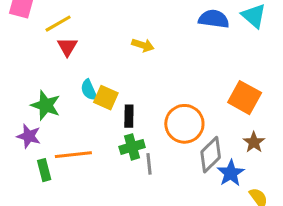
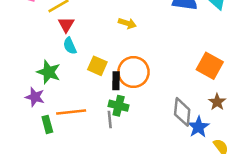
cyan semicircle: (89, 90) -> (70, 46), moved
orange circle: (184, 124) -> (133, 72), moved
green cross: (132, 147) -> (119, 106), turned 30
gray diamond: (211, 155) -> (182, 112), turned -40
gray line: (149, 164) -> (110, 119), moved

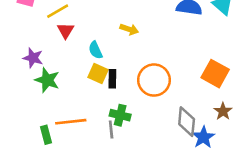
cyan semicircle: (70, 46) -> (95, 50), moved
orange circle: (133, 72) -> (154, 80), moved
black rectangle: (116, 81) -> (112, 79), moved
purple star: (35, 97) -> (33, 58), moved

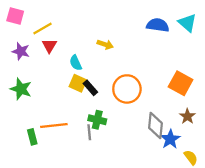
purple star: (33, 58) -> (21, 51), moved
black rectangle: (112, 79) -> (90, 88), turned -42
green star: (47, 80) -> (21, 89), moved

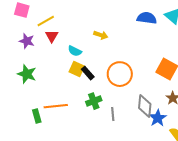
cyan semicircle: (76, 63) -> (75, 51), turned -40
green cross: (97, 120) -> (94, 101), turned -35
gray line: (89, 132) -> (113, 114), moved

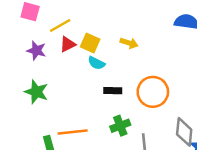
red triangle: (52, 36) -> (68, 44), turned 32
yellow square: (77, 69) -> (90, 43), moved
black rectangle: (88, 73) -> (113, 91), turned -48

